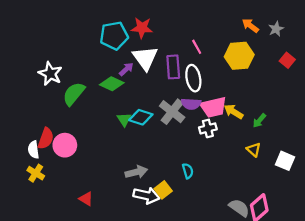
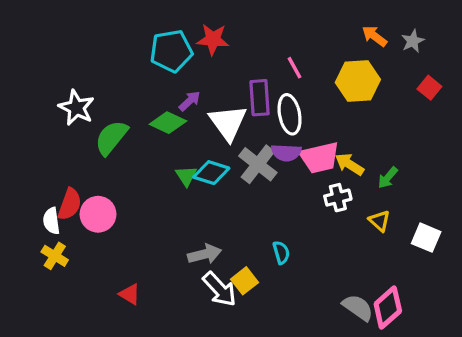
white triangle: (145, 58) -> (228, 123), moved
white cross: (208, 128) -> (338, 198), moved
white arrow: (146, 195) -> (220, 289), turned 35

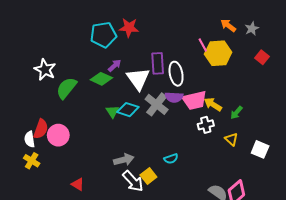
pink line: (295, 68) -> (203, 45), moved
cyan semicircle: (281, 253) -> (171, 159), turned 88

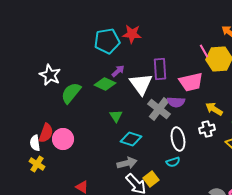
white ellipse: (176, 74) -> (178, 139), moved
pink trapezoid: (194, 100) -> (191, 82), moved
cyan diamond: (128, 110) -> (131, 139), moved

